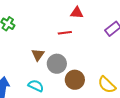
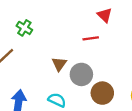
red triangle: (77, 13) -> (105, 15), turned 40

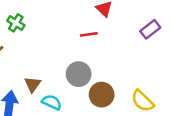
brown triangle: (59, 64) -> (32, 84), moved

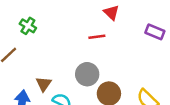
purple rectangle: (150, 29) -> (155, 32), turned 60

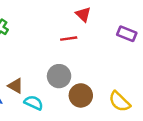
brown triangle: (44, 84) -> (15, 86), turned -35

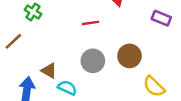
red line: (69, 39) -> (90, 23), moved
brown circle: (81, 95) -> (129, 56), moved

